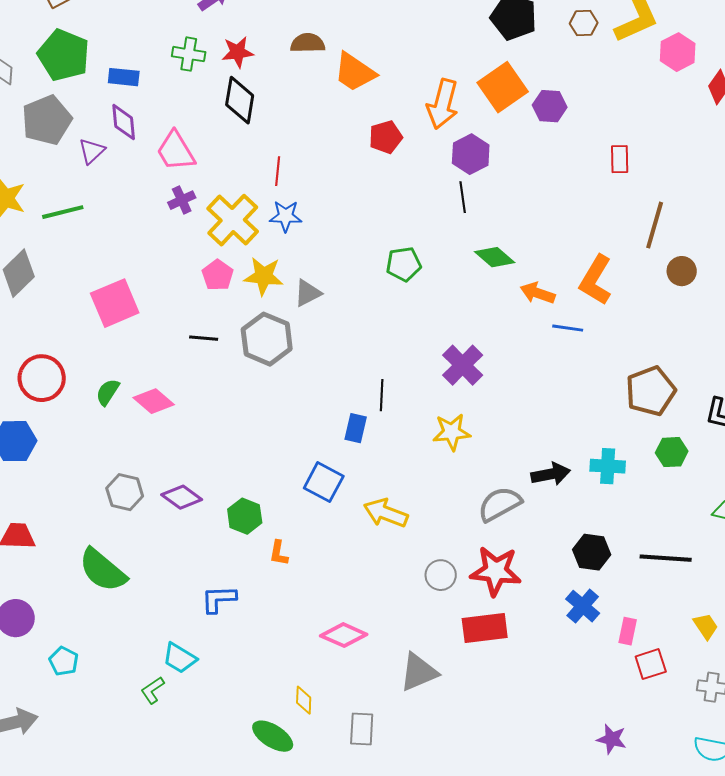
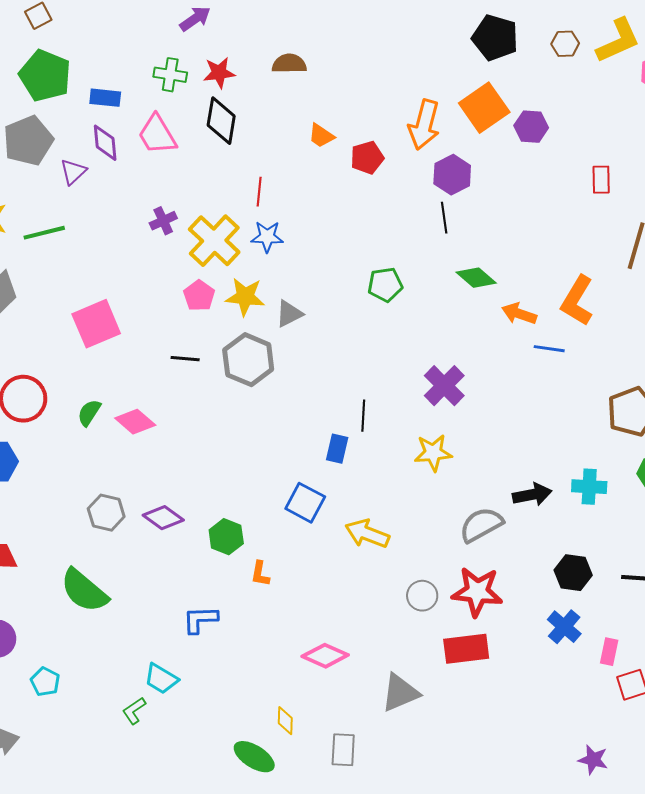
orange trapezoid: (355, 72) -> (321, 136), moved, size x0.6
pink trapezoid: (176, 151) -> (157, 135), moved

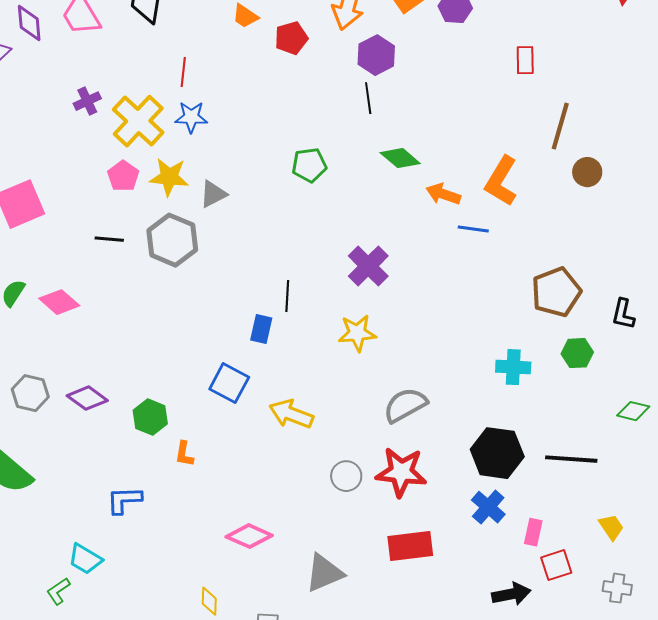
black arrow: (532, 495) -> (511, 594), moved
black hexagon: (573, 573) -> (497, 453), size x1.4
red rectangle: (466, 649) -> (410, 546), moved

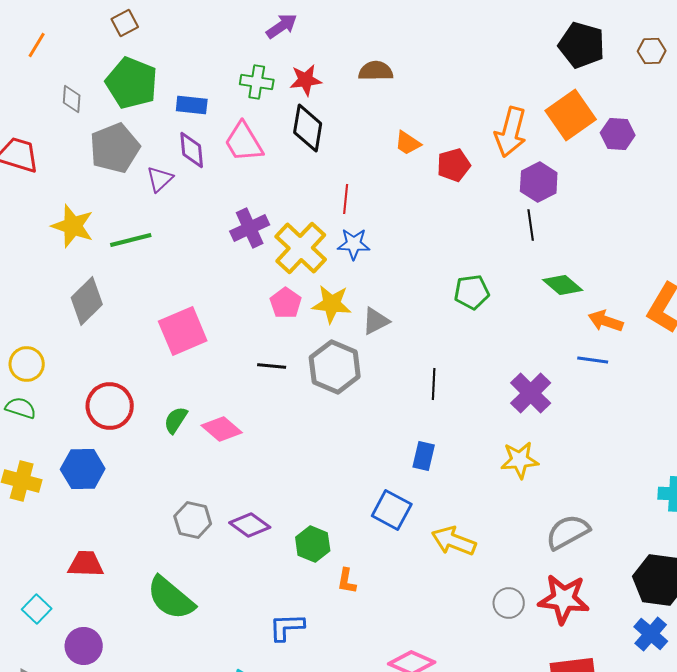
purple cross: (87, 101) -> (250, 228), size x1.4
blue line: (473, 229) -> (593, 360), moved
black line: (287, 296) -> (434, 384), moved

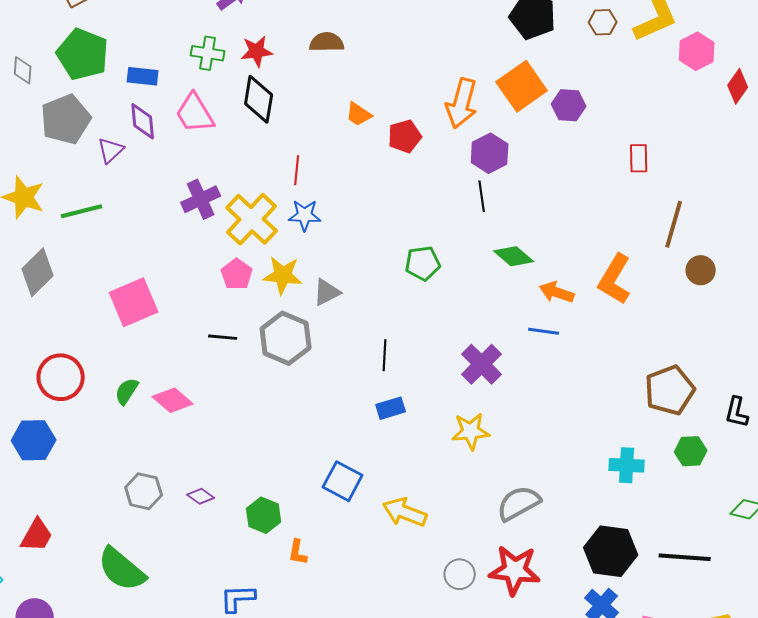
blue rectangle: (424, 456) -> (391, 408), moved, turned 60
purple diamond: (250, 525) -> (201, 496), size x0.7
red trapezoid: (86, 564) -> (37, 535), turned 117

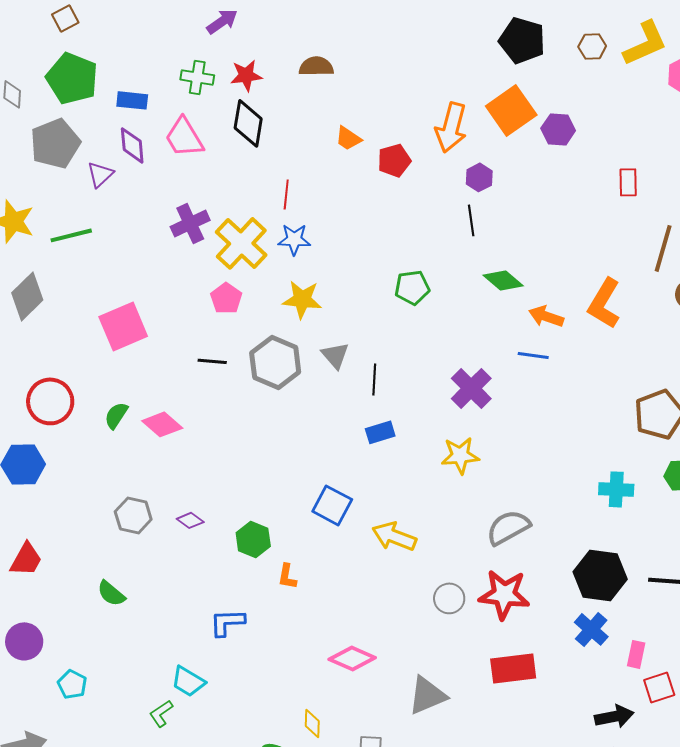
purple hexagon: (490, 153) -> (479, 177), size x0.7
yellow star: (283, 275) -> (302, 299), moved
gray triangle: (327, 292) -> (335, 355), moved, turned -44
green semicircle: (122, 569) -> (111, 593), size x0.6

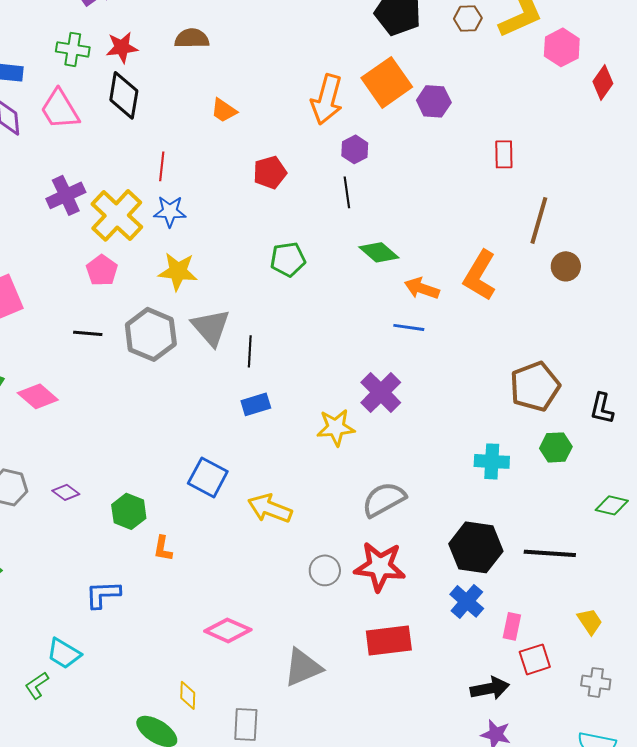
red pentagon: (394, 160) -> (270, 172), moved
gray triangle: (335, 355) -> (211, 327), size x1.4
purple cross: (471, 388) -> (381, 392), moved

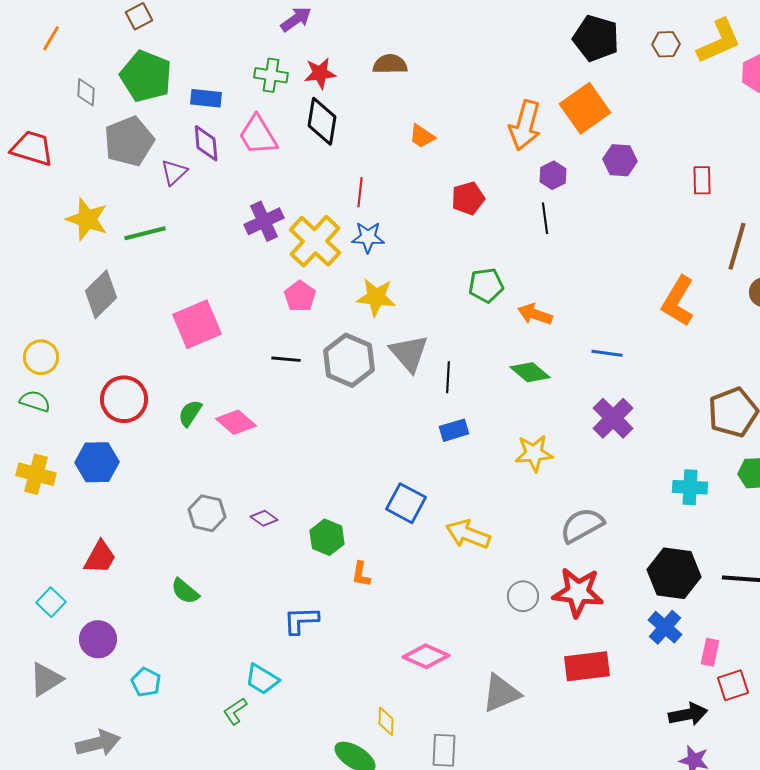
purple hexagon: (434, 101) -> (620, 160), moved
green diamond: (379, 252) -> (530, 372), moved
orange arrow: (422, 288) -> (535, 314), moved
purple cross: (381, 392) -> (613, 418), moved

